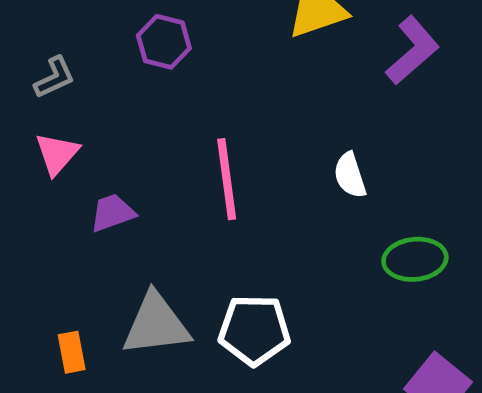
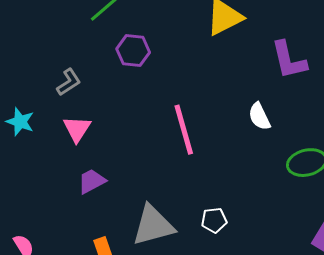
purple L-shape: (412, 50) -> (289, 60), moved, turned 126
purple trapezoid: (113, 213) -> (92, 181), moved
white pentagon: (254, 330) -> (214, 220), size x0.6

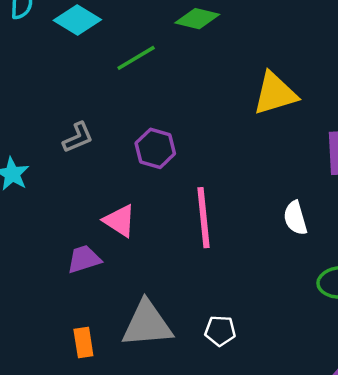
purple hexagon: (133, 51) -> (155, 148), moved
pink triangle: (77, 129) -> (120, 221), moved, turned -40

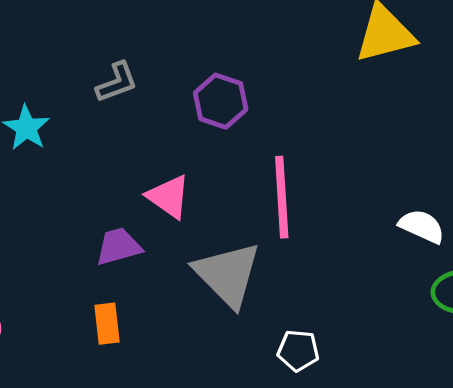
white semicircle: (295, 218) -> (422, 226), moved, turned 128
gray triangle: (147, 324) -> (228, 274), moved, turned 48
orange rectangle: (83, 343) -> (107, 324), moved

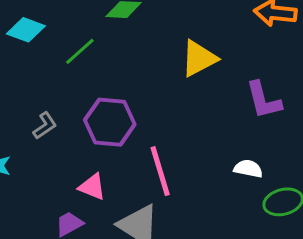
purple hexagon: (221, 101) -> (110, 122), size x1.5

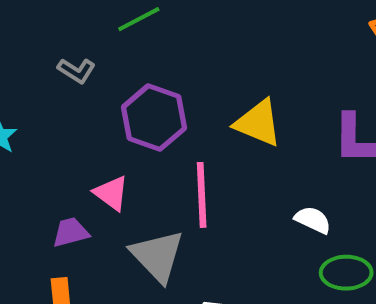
yellow triangle: (199, 58) -> (258, 123), moved, turned 36
gray L-shape: (45, 126) -> (77, 71), moved, turned 52

